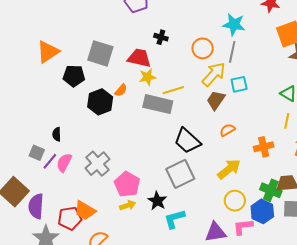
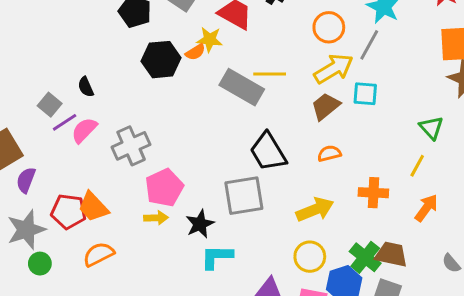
yellow star: (148, 77) -> (210, 40), moved
black semicircle: (57, 134) -> (86, 87), turned -40
purple semicircle: (36, 206) -> (26, 180), size x0.7

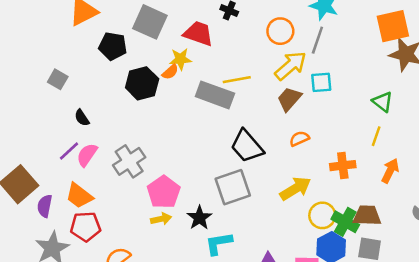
gray square: (50, 105) -> (58, 79), moved
orange trapezoid: (93, 207) -> (79, 196), moved
yellow circle: (310, 257) -> (322, 215), moved

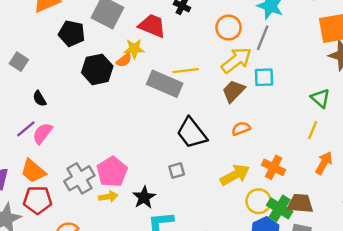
gray cross: (129, 161) -> (79, 178), moved
orange cross: (343, 166) -> (274, 167), moved, turned 30
gray square: (233, 187) -> (177, 170), size x0.5

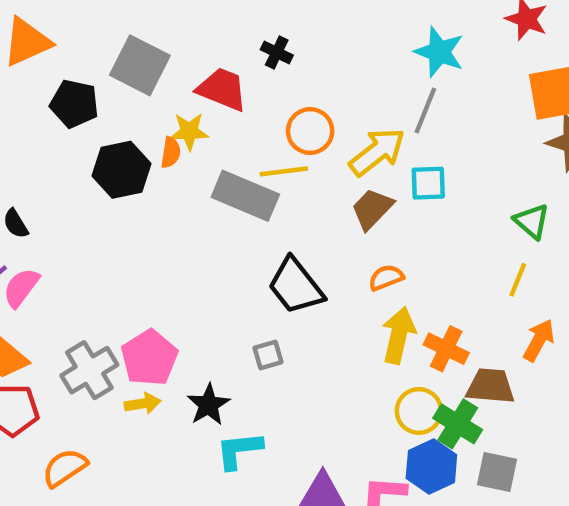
orange circle: (229, 28) -> (310, 131), moved
orange semicircle: (124, 60) -> (171, 152), turned -42
yellow arrow: (235, 175) -> (399, 335), moved, turned -48
brown trapezoid: (300, 203) -> (490, 386), moved

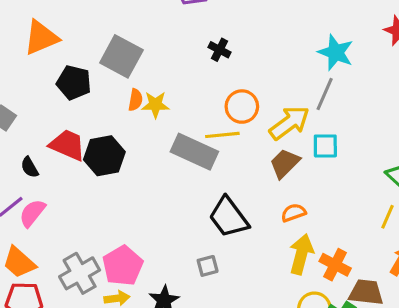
red trapezoid: (222, 89) -> (67, 145), moved
orange semicircle: (171, 152) -> (135, 100), moved
black hexagon: (121, 170) -> (104, 156), moved

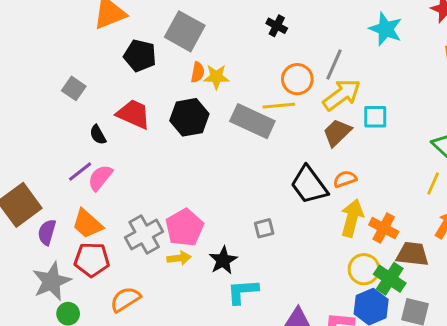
gray line: (325, 94) -> (334, 65), moved
black hexagon: (104, 156) -> (189, 117), moved
black trapezoid: (229, 217) -> (309, 185), moved

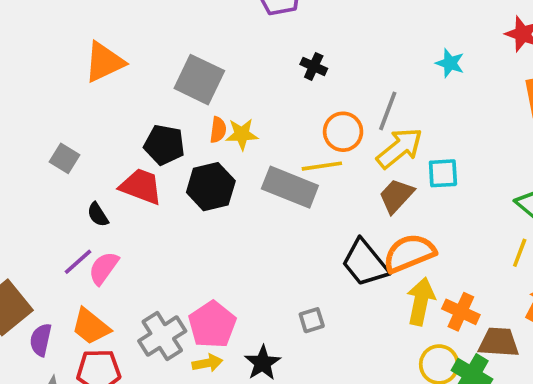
cyan star: (386, 29) -> (450, 63), size x0.7
black pentagon: (140, 56) -> (164, 145), moved
orange semicircle: (345, 179) -> (409, 253), size x1.8

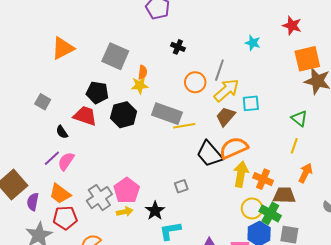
orange semicircle: (218, 130) -> (143, 72), moved
yellow line: (322, 166) -> (184, 126), moved

